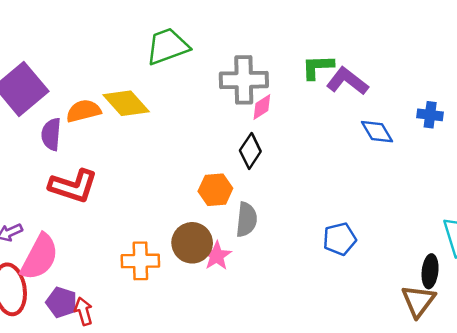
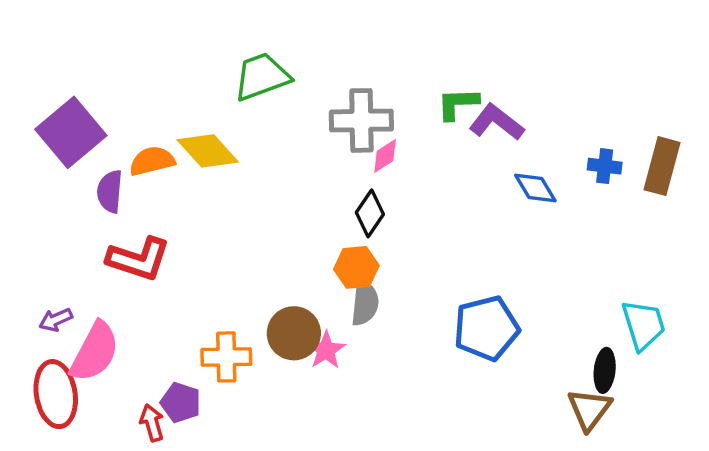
orange hexagon: (215, 190) -> (356, 267), moved
blue pentagon: (340, 239) -> (486, 328), size x1.5
purple pentagon: (62, 302) -> (181, 403), moved

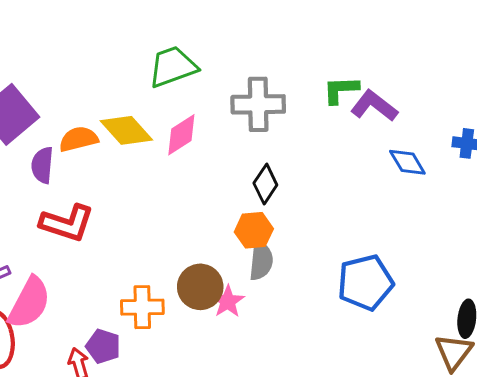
pink diamond: (385, 156) -> (181, 135), moved, size x1.4

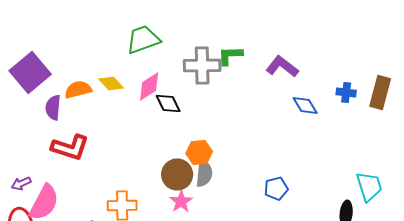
green L-shape: (341, 90) -> (230, 56), moved
yellow diamond: (126, 130) -> (111, 84), size x0.7
black diamond: (265, 184) -> (168, 104), moved, turned -60
blue pentagon: (365, 283) -> (276, 188), size x0.6
brown circle: (200, 287) -> (177, 174), moved

